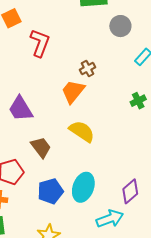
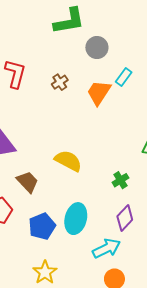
brown cross: (88, 68) -> (60, 82), moved
orange trapezoid: (73, 92) -> (99, 92), moved
green cross: (138, 101) -> (120, 180), moved

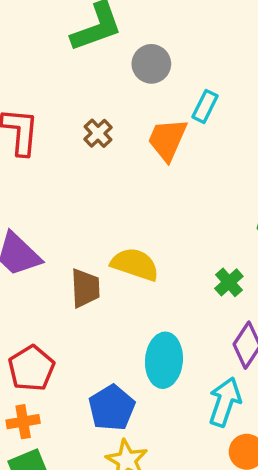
brown trapezoid: (28, 182) -> (85, 288), moved, turned 50
blue pentagon: (42, 226) -> (112, 408), moved
cyan arrow: (107, 248) -> (225, 402), turned -36

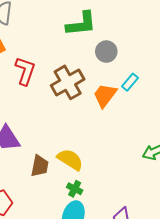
brown cross: (98, 133) -> (68, 82), size x2.0
green cross: (229, 282) -> (75, 189), moved, turned -35

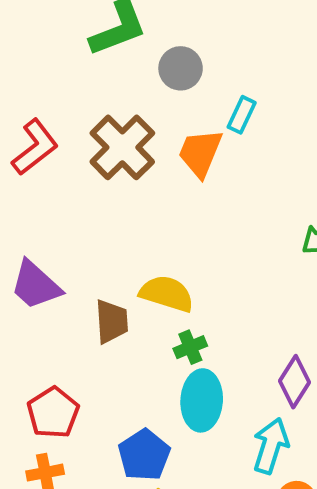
red L-shape: (25, 71) -> (35, 147), turned 48
green cross: (75, 189) -> (190, 347), turned -35

